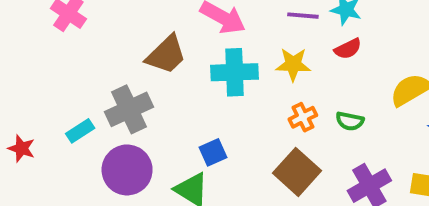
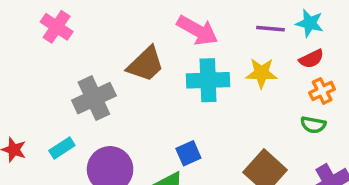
gray cross: (129, 109) -> (94, 98), moved
orange cross: (303, 117) -> (322, 91), moved
cyan rectangle: (80, 131) -> (62, 148), moved

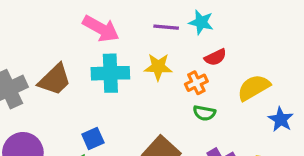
red semicircle: (311, 59) -> (215, 57), moved
brown trapezoid: (146, 64) -> (55, 80), moved
orange cross: (322, 91) -> (196, 83), moved

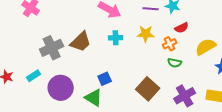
cyan cross: (110, 73) -> (116, 38), size x0.6

